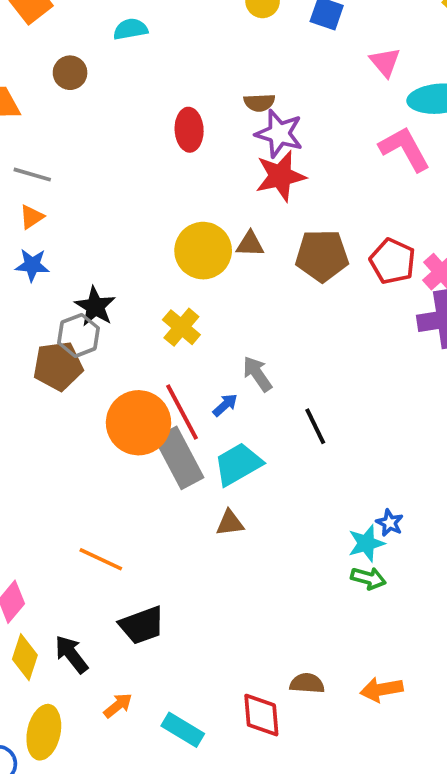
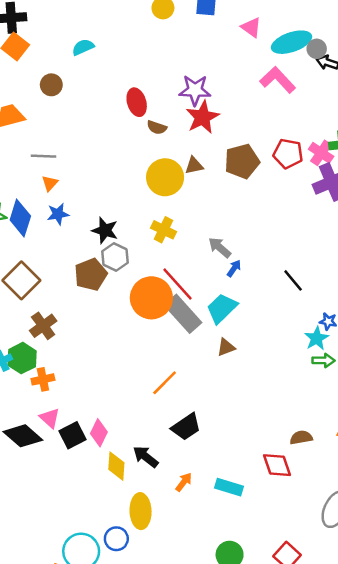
brown semicircle: (259, 103) -> (157, 127), moved, turned 36
gray hexagon: (79, 335) -> (115, 257), moved
blue arrow: (225, 405) -> (234, 268), moved
black line: (315, 426) -> (293, 280), moved
orange line: (101, 559) -> (165, 383), moved, turned -56

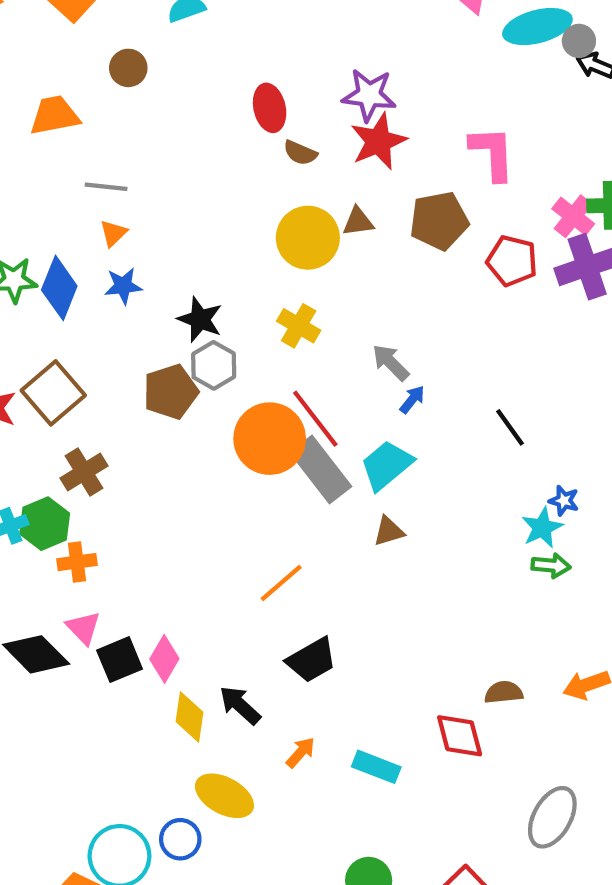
pink L-shape: (278, 80) -> (492, 153), moved, turned 36
red pentagon: (288, 154) -> (512, 261), moved
yellow ellipse: (141, 511) -> (224, 796), turned -64

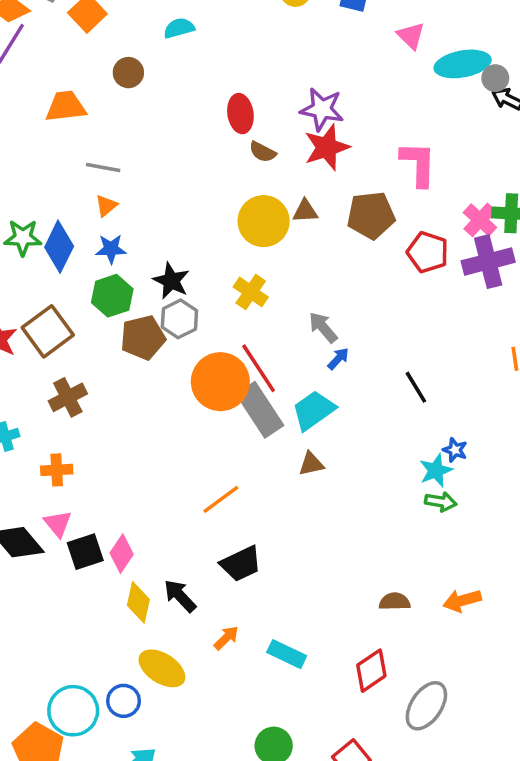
green hexagon: (45, 524) -> (112, 296), moved
red diamond: (460, 736) -> (371, 671), moved, turned 66

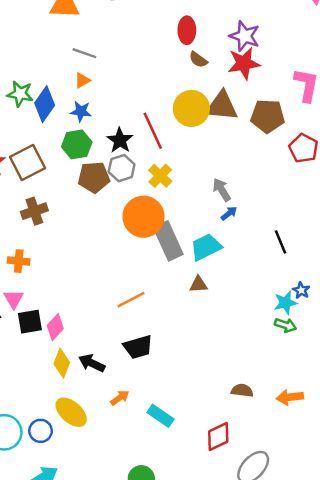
brown triangle: (305, 211) -> (222, 106), size x1.8
yellow cross: (251, 292) -> (160, 176), moved
red line: (259, 368) -> (153, 131), moved
black arrow: (180, 596) -> (92, 363), turned -30

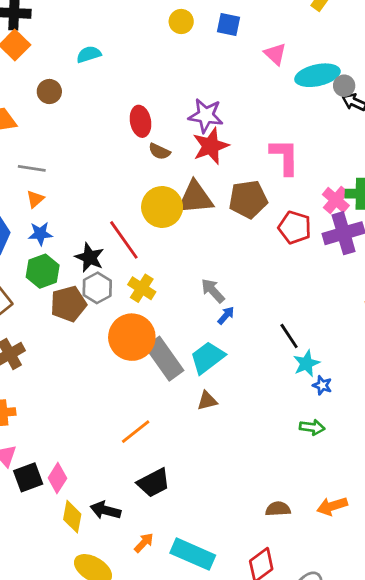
cyan star: (285, 303) -> (306, 363), moved
cyan rectangle: (160, 416) -> (193, 554), size x1.4

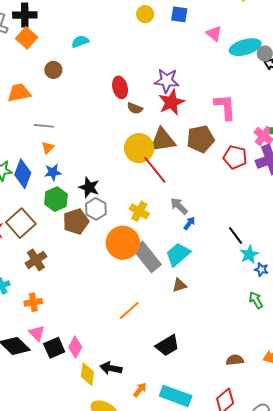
red line: (124, 240) -> (155, 170), moved
yellow cross: (142, 288) -> (139, 211), moved
green arrow: (312, 427) -> (256, 300), turned -126
black trapezoid: (153, 483) -> (167, 345), moved

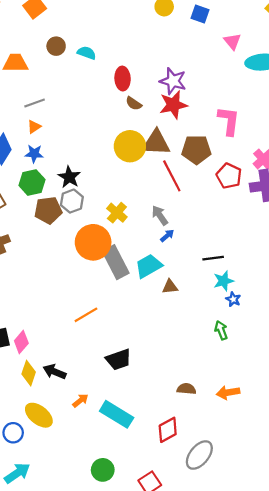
cyan semicircle: (80, 42) -> (87, 53), moved, turned 30
gray line: (44, 126) -> (35, 103), turned -36
red line: (155, 170) -> (172, 176), moved
black line: (236, 235) -> (213, 258), turned -72
brown triangle: (179, 285) -> (170, 287), moved

